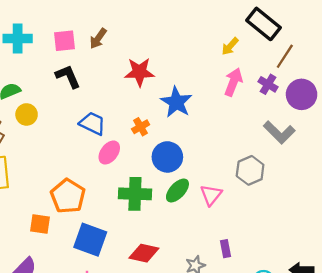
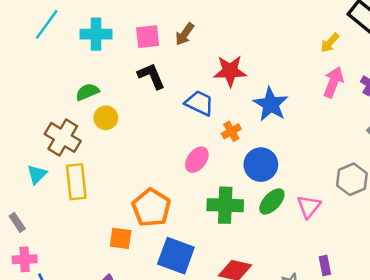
blue trapezoid: (92, 123) -> (199, 103), moved

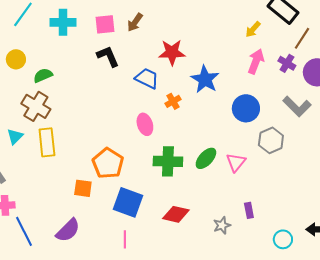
green semicircle: (87, 92) -> (43, 75), moved
yellow circle: (106, 118) -> (16, 59), moved
pink ellipse: (197, 160) -> (145, 124), turned -55
blue circle: (261, 165) -> (246, 108), moved

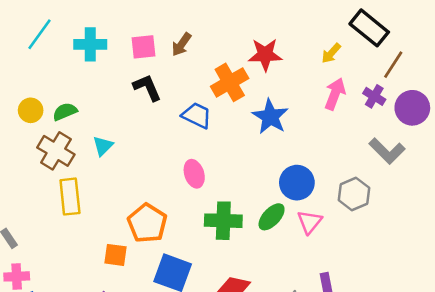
red star: (172, 52) -> (265, 55), moved
yellow circle: (16, 59) -> (31, 110), moved
orange cross: (173, 101) -> (230, 82), moved, size x1.8
blue circle: (246, 108) -> (297, 183), moved
cyan triangle: (15, 136) -> (103, 146), moved

